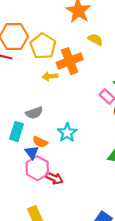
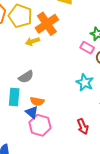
cyan star: (67, 133) -> (85, 82), moved
red arrow: (54, 178) -> (83, 126), moved, turned 56

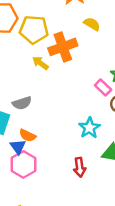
yellow pentagon: (20, 16) -> (34, 30), turned -30
yellow arrow: (32, 41) -> (40, 63), turned 40
red arrow: (83, 126) -> (80, 167), moved

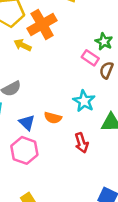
orange semicircle: (28, 135) -> (53, 118), moved
blue triangle: (18, 147) -> (27, 123), moved

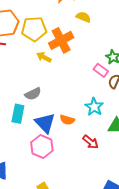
blue triangle: (27, 123) -> (45, 123), size x1.5
red arrow: (81, 143) -> (91, 142), turned -35

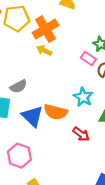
yellow arrow: (44, 57) -> (44, 50), moved
orange semicircle: (67, 120) -> (56, 112), size x1.5
pink hexagon: (42, 147) -> (19, 156), moved

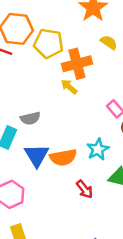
orange semicircle: (56, 112) -> (63, 157), turned -40

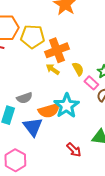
yellow semicircle: (109, 42) -> (78, 69), moved, turned 32
cyan star: (98, 149) -> (67, 106), moved, size x1.4
orange semicircle: (63, 157) -> (49, 111), moved

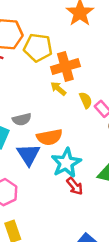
yellow semicircle: (78, 69) -> (86, 100), moved
cyan star: (67, 106) -> (66, 163), moved

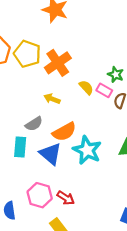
yellow pentagon: (38, 48) -> (27, 54), turned 30
yellow arrow: (58, 89) -> (52, 99), moved
red arrow: (75, 186) -> (66, 198), moved

